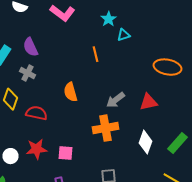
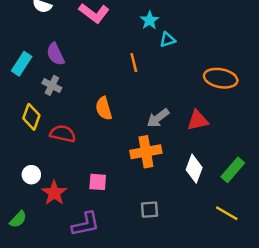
red star: (36, 149) -> (54, 193), moved, turned -30
white circle: (10, 156) -> (31, 175), moved

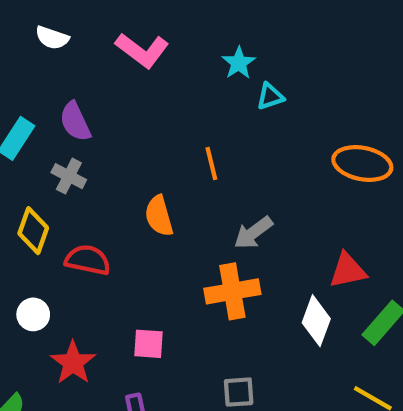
orange line: (134, 63) -> (211, 164), moved
red triangle: (198, 120) -> (348, 270), moved
white circle: (31, 175) -> (33, 314), moved

